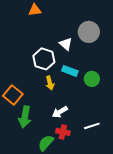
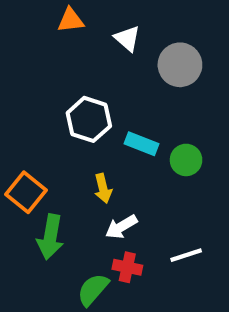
white triangle: (66, 44) -> (127, 38), moved
yellow arrow: (50, 83) -> (103, 188), moved

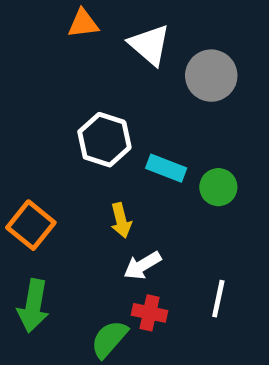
white triangle: (127, 38) -> (150, 45), size x1.4
green arrow: (50, 237) -> (33, 306), moved
white line: (186, 255) -> (218, 299), turned -60

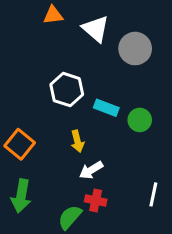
white line: (218, 299) -> (153, 194), moved

